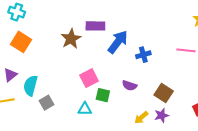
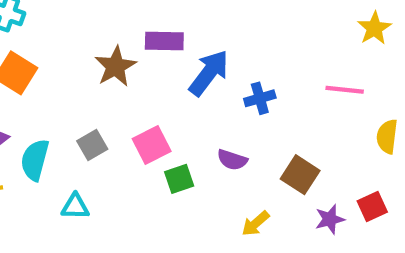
green square: (103, 95) -> (179, 179), turned -32
gray square: (46, 103) -> (92, 145), moved
cyan triangle: (85, 109) -> (75, 207), moved
purple star: (161, 115) -> (330, 219), moved

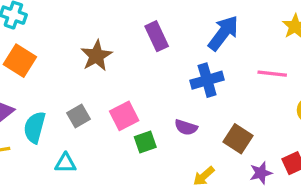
purple rectangle: (164, 41) -> (157, 36), moved, turned 64
blue arrow: (209, 73) -> (223, 33), moved
blue cross: (260, 98) -> (207, 80), size x1.4

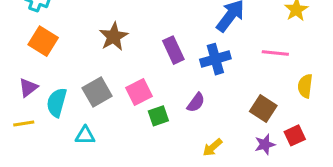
purple rectangle: (157, 36) -> (173, 50), moved
gray square: (79, 116) -> (97, 92), size x1.4
purple semicircle: (186, 127) -> (196, 102), turned -72
brown square: (238, 139) -> (263, 108), moved

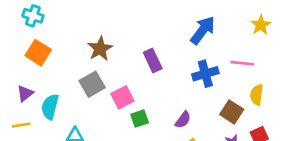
blue cross: (215, 59) -> (205, 74), moved
yellow semicircle: (305, 86) -> (257, 95), moved
gray square: (97, 92) -> (92, 84), moved
purple semicircle: (196, 102) -> (183, 120), moved

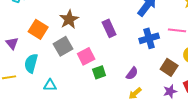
orange square: (38, 53) -> (38, 29), moved
purple triangle: (25, 93) -> (12, 43), moved, turned -32

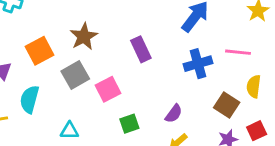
orange square: (38, 29) -> (39, 51), turned 30
green square: (99, 72) -> (129, 124), moved
cyan triangle: (50, 85) -> (69, 131), moved

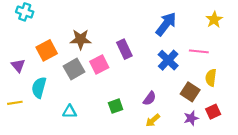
brown star: (84, 36) -> (81, 39), turned 30
blue cross: (198, 64) -> (168, 60), turned -30
pink square: (108, 89) -> (99, 65), moved

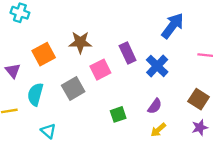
blue cross: (168, 60) -> (157, 66), moved
gray square: (74, 69) -> (73, 88), moved
cyan triangle: (70, 112) -> (48, 131), moved, turned 40

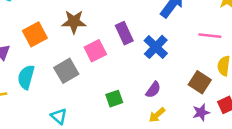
cyan triangle: (48, 131) -> (59, 116), moved

